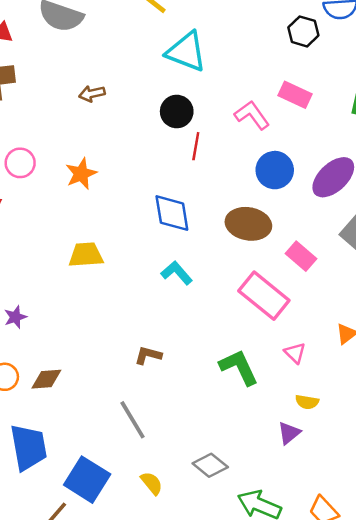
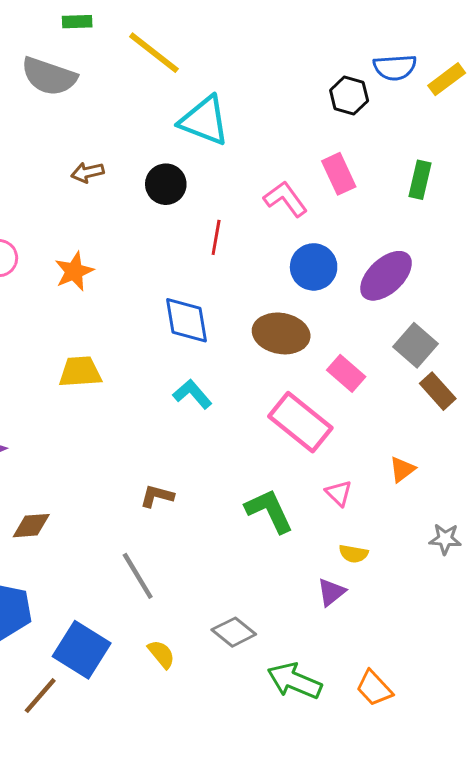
pink rectangle: (295, 95) -> (339, 174), turned 40
black circle: (177, 112) -> (166, 184), moved

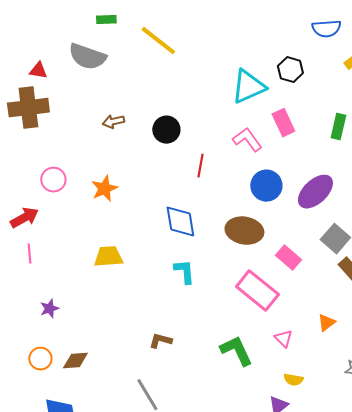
blue semicircle: (395, 67) -> (326, 29), moved
cyan triangle: (204, 121) -> (248, 87), moved, turned -45
cyan L-shape: (192, 394) -> (184, 272), turned 36

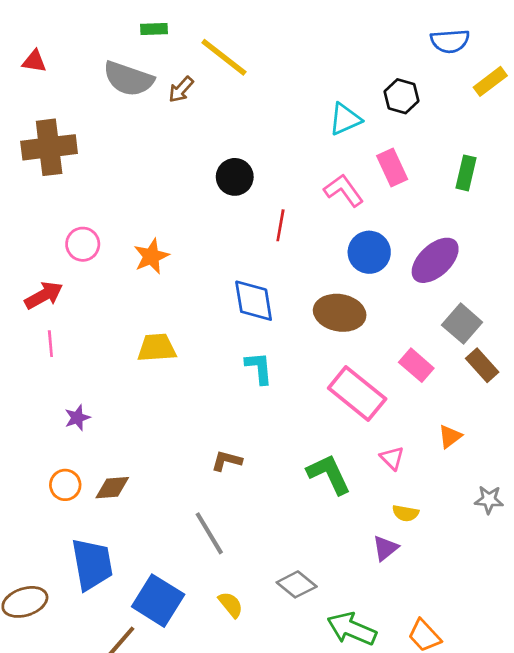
red triangle: (38, 71) -> (34, 61), moved
cyan triangle: (248, 87) -> (345, 119), size x0.7
brown arrow: (113, 122) -> (181, 89), moved, turned -35
pink rectangle: (288, 258) -> (416, 365), moved

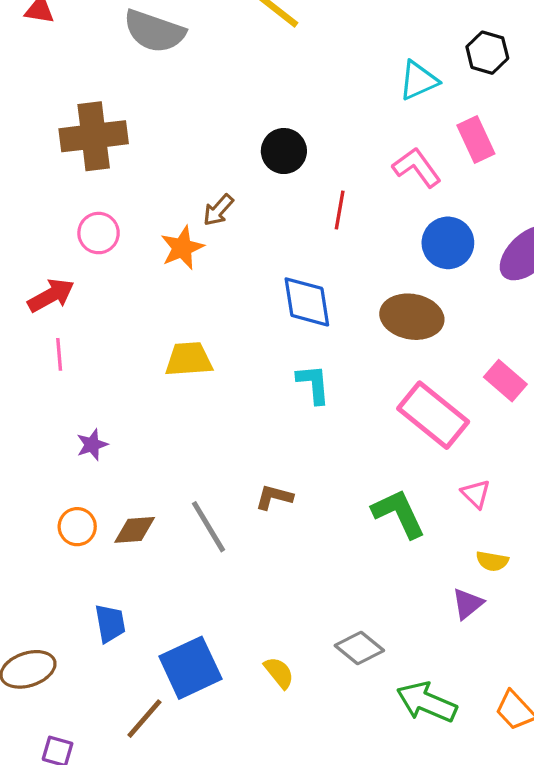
brown arrow: (181, 89) -> (218, 210), moved
brown cross: (49, 147) -> (94, 136), moved
gray line: (209, 533) -> (208, 527), moved
blue trapezoid: (92, 564) -> (110, 623), size x0.6
blue square: (158, 601) -> (190, 668), turned 33

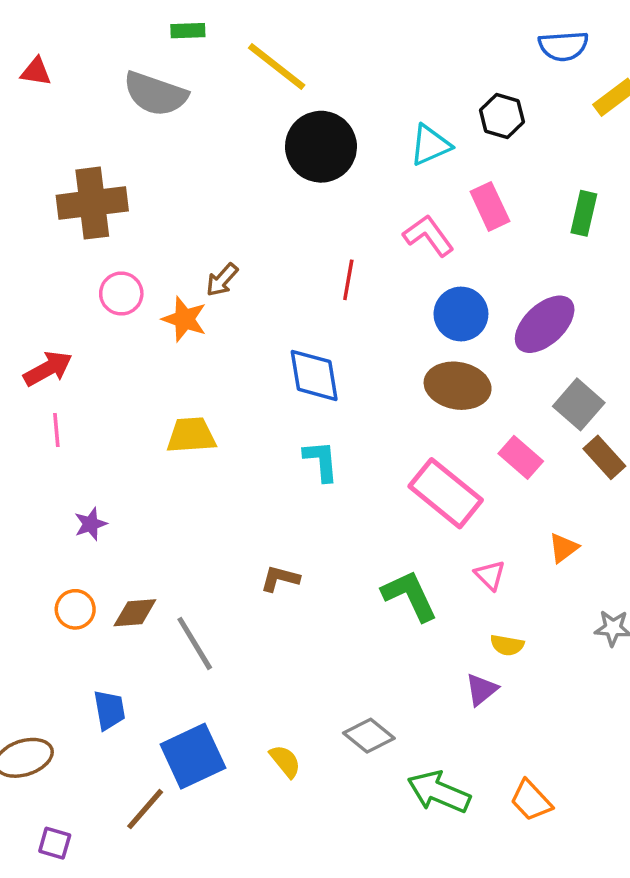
black circle: (284, 151) -> (321, 147), moved, size x1.5
pink circle: (99, 233) -> (121, 294), moved
orange star: (182, 248) -> (184, 319), turned -30
brown ellipse: (412, 317) -> (458, 386), moved
gray line: (208, 527) -> (195, 643), moved

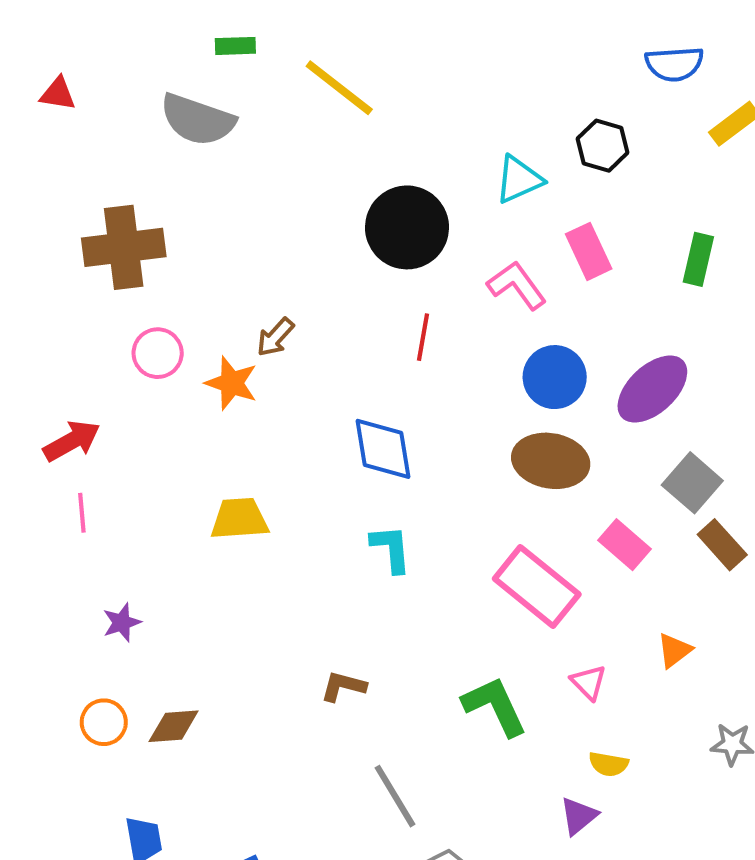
black circle: (321, 147) -> (407, 227), moved
gray line: (195, 643) -> (395, 796), moved

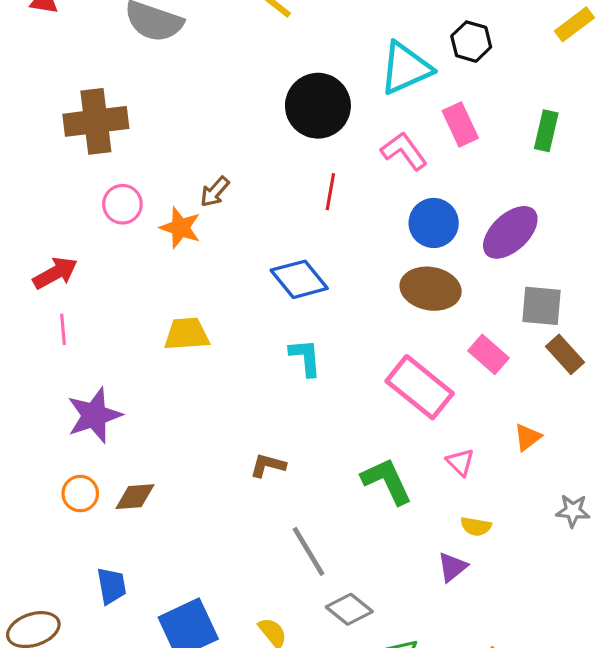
cyan triangle: (519, 180) -> (406, 68), size x1.4
blue diamond: (383, 449) -> (299, 279), turned -30
gray square: (692, 483) -> (542, 306), turned -36
purple star: (122, 622) -> (94, 415), size x1.8

